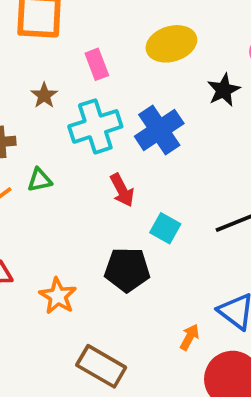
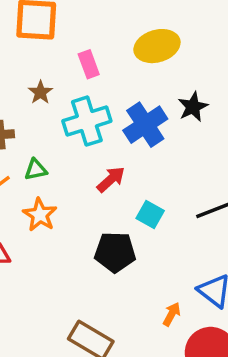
black star: (224, 90) -> (193, 107), moved
red arrow: (122, 190) -> (111, 179), turned -104
orange star: (58, 296) -> (40, 215), moved

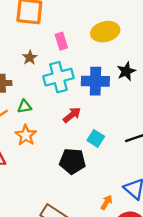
blue cross: (145, 125) -> (95, 81), turned 32

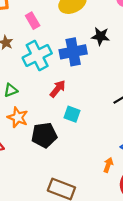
black star: (126, 71) -> (100, 36), turned -30
cyan square: (96, 138) -> (72, 114), moved
black pentagon: (72, 161) -> (44, 135), moved

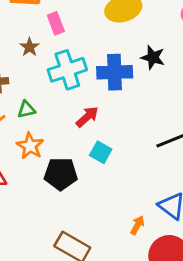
pink rectangle: (33, 21) -> (56, 23), moved

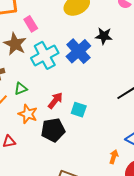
brown star: (30, 47) -> (15, 44), size x1.6
blue cross: (115, 72) -> (78, 51), turned -30
red arrow: (87, 117) -> (55, 100), moved

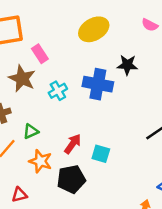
blue cross: (78, 51) -> (98, 84), turned -35
cyan cross: (45, 55) -> (58, 91), size x0.6

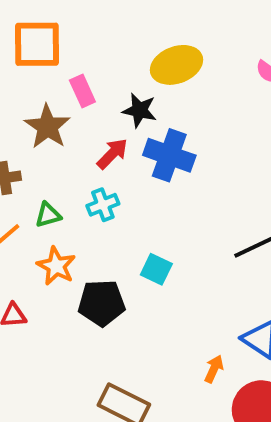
black star: (127, 65) -> (140, 110), moved
cyan cross: (58, 91) -> (103, 205), moved
red arrow: (73, 144) -> (112, 154), moved

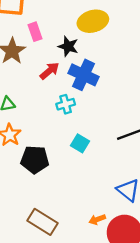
cyan cross: (103, 205) -> (66, 104), moved
cyan square: (156, 269) -> (80, 143), moved
orange arrow: (214, 369) -> (97, 219), moved, turned -140

